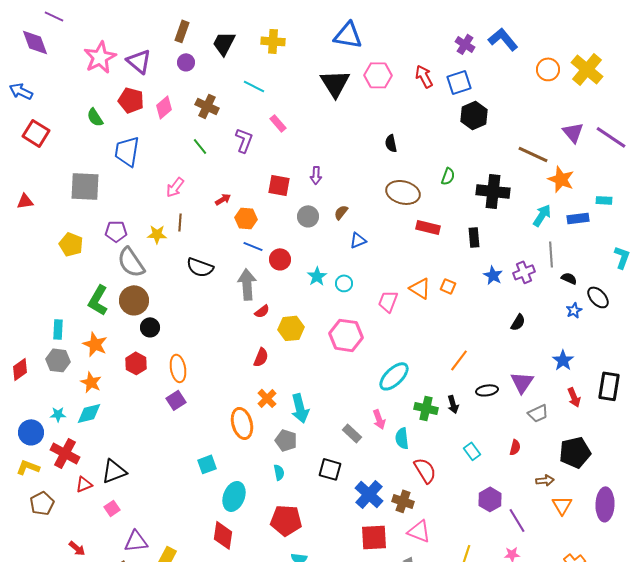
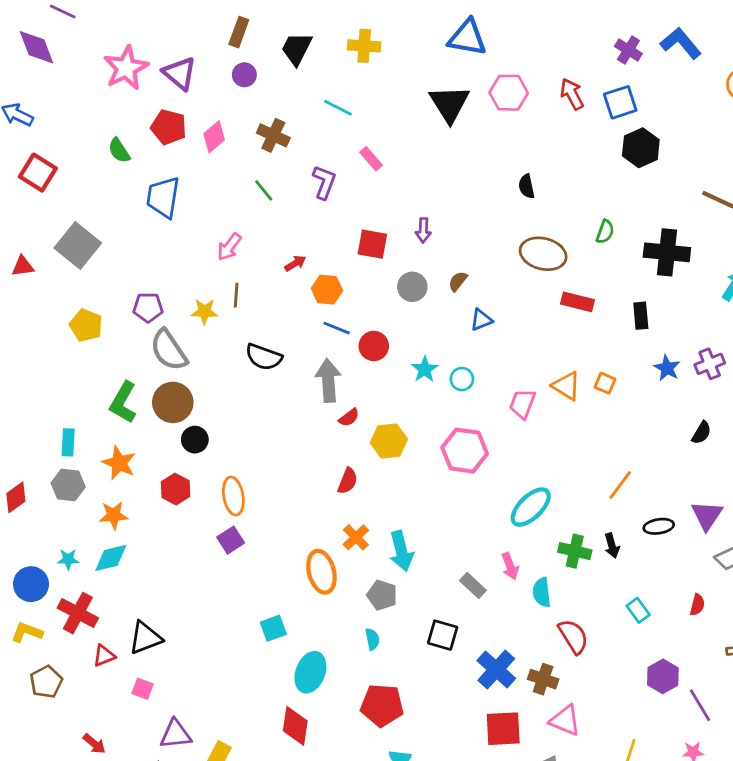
gray square: (85, 186) -> (78, 245), moved, turned 36
orange star: (91, 382) -> (114, 515), turned -30
pink square: (112, 508) -> (142, 689), turned -35

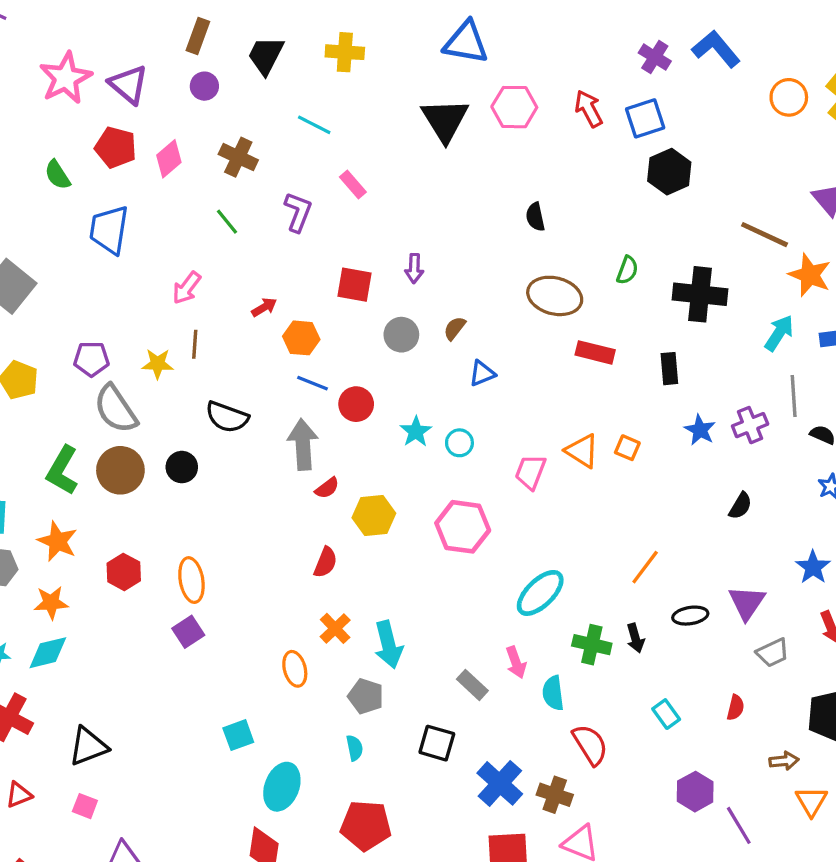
black circle: (195, 440) -> (182, 467), moved
orange ellipse: (321, 572) -> (295, 669), size x0.7
red triangle: (104, 656) -> (19, 795), moved

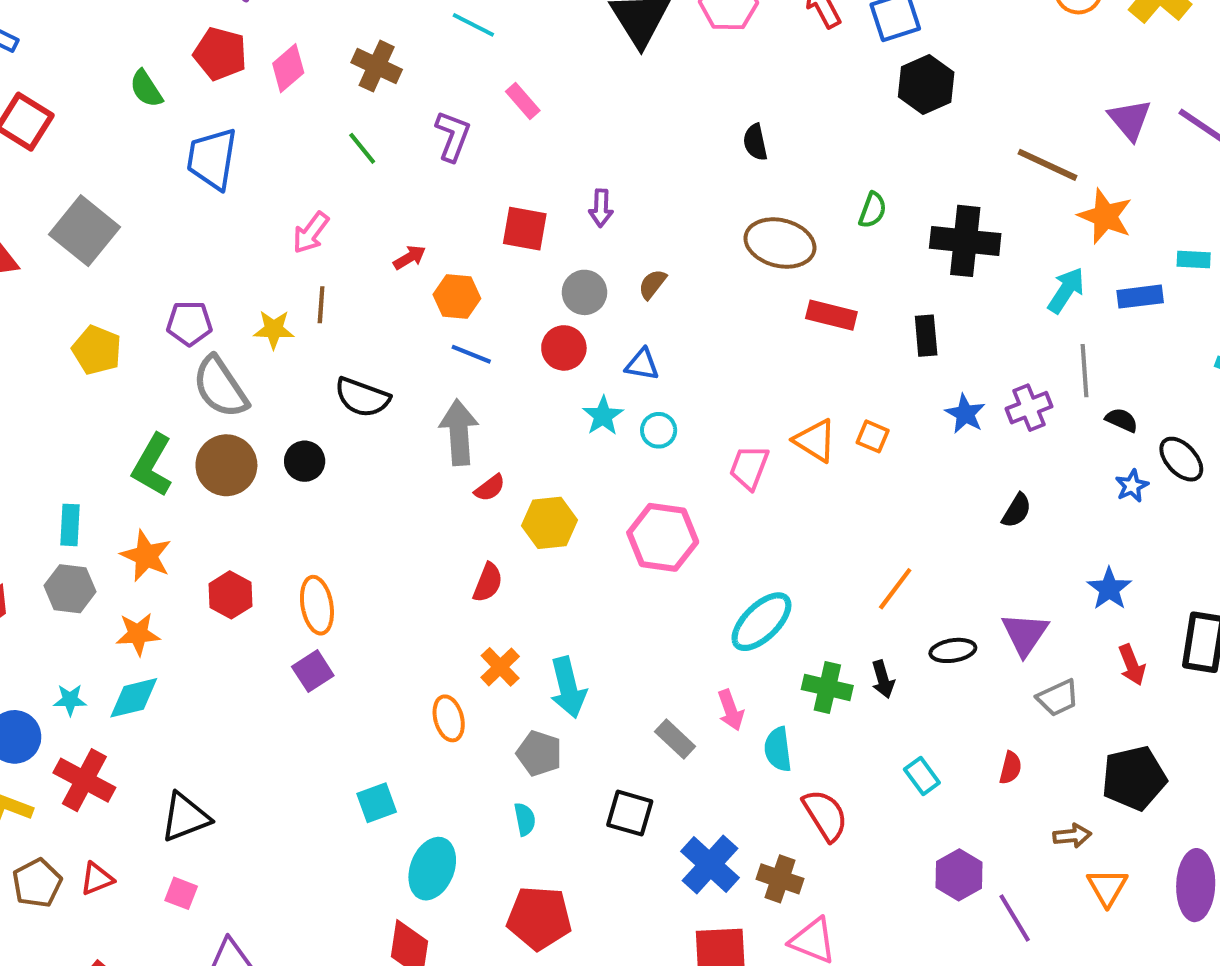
blue triangle: (482, 373) -> (642, 364), moved, turned 32
red circle: (356, 404) -> (564, 348), moved

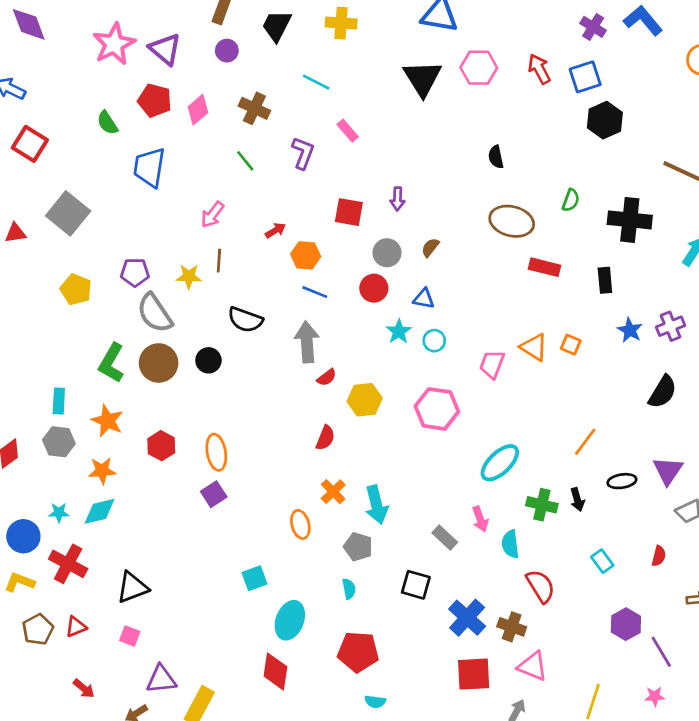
black semicircle: (1017, 511) -> (663, 392), size x1.5

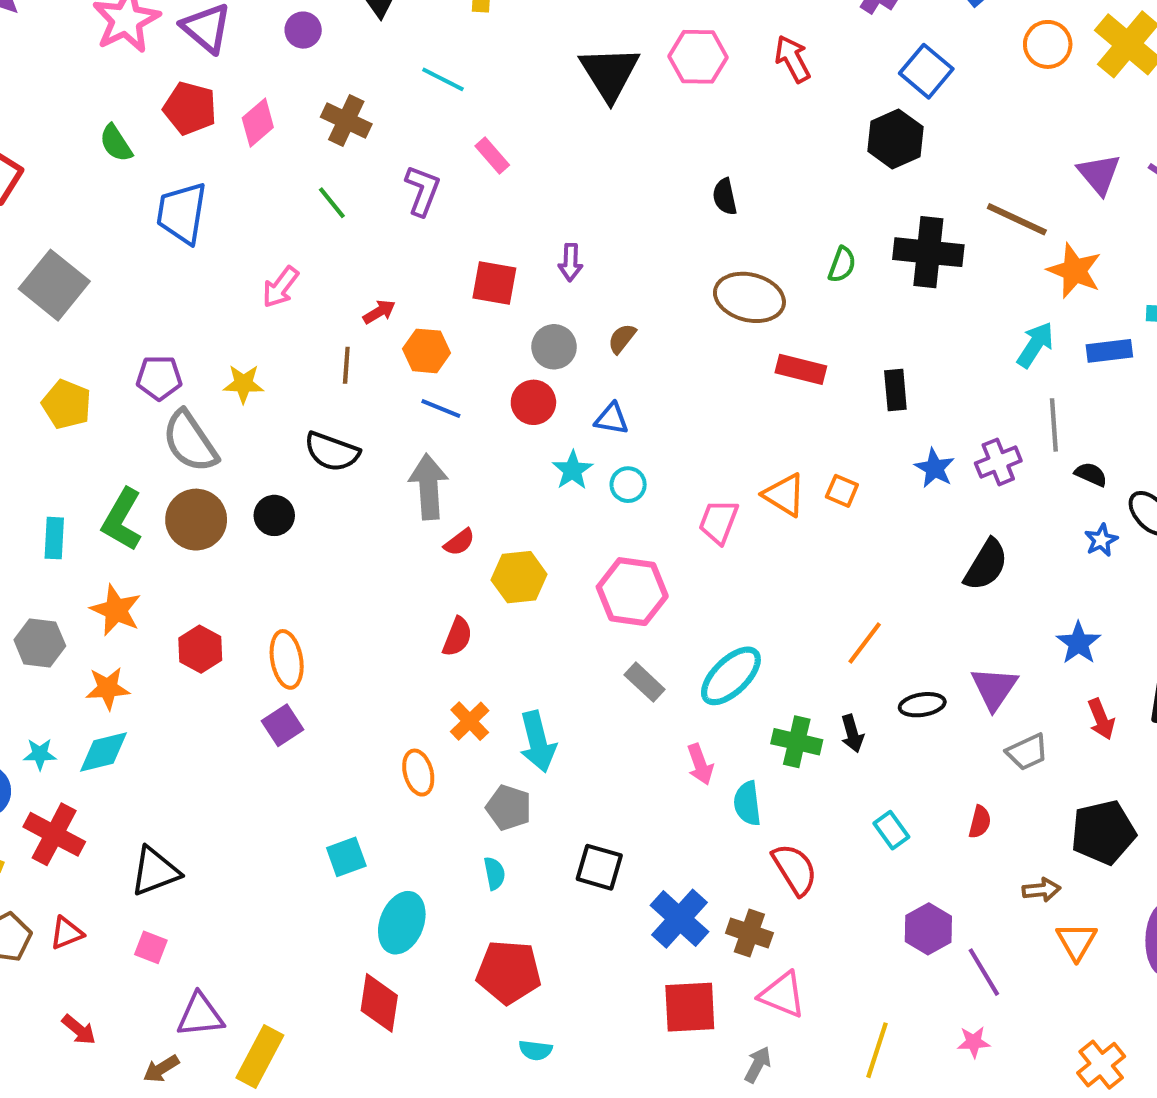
blue square: (585, 77) -> (926, 71), moved, turned -32
black cross: (630, 220) -> (928, 252), moved
brown line: (219, 261) -> (346, 365), moved
cyan rectangle: (59, 401) -> (54, 538), moved
gray rectangle: (445, 538) -> (645, 682), moved

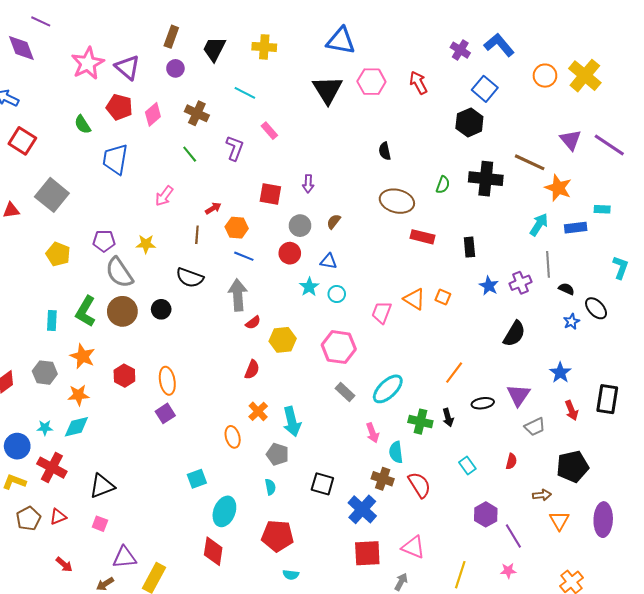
brown cross: (749, 933) -> (383, 479), moved

